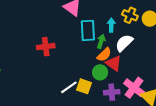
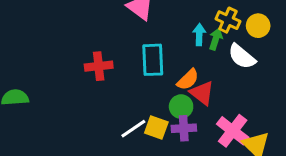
cyan rectangle: (88, 30) -> (153, 60), moved
green arrow: (101, 41) -> (216, 39), moved
white semicircle: (124, 43) -> (242, 56), moved, turned -96
purple cross: (112, 92) -> (184, 128), moved

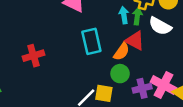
red cross: (99, 66) -> (34, 56), moved
red triangle: (202, 93) -> (135, 41), moved
purple cross: (184, 128) -> (142, 88), moved

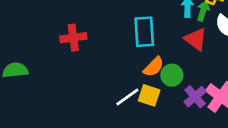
orange semicircle: (121, 52) -> (154, 67), moved
purple cross: (142, 88) -> (195, 97), turned -36

